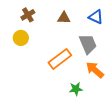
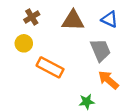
brown triangle: (64, 18) -> (73, 20), size x1.5
orange rectangle: (60, 59) -> (50, 67), moved, turned 65

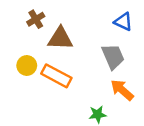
brown triangle: (73, 20) -> (60, 38), moved
yellow circle: (24, 43) -> (27, 65), moved

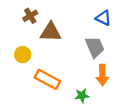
orange rectangle: (56, 76) -> (47, 79), moved
orange arrow: (122, 90) -> (102, 75), turned -132

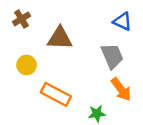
brown cross: (30, 16) -> (21, 19), moved
orange arrow: (102, 75) -> (121, 89), turned -36

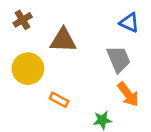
yellow circle: (27, 65) -> (28, 69), size x1.5
orange rectangle: (56, 94) -> (59, 100), size x0.6

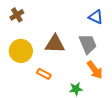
brown triangle: (63, 40) -> (55, 44), moved

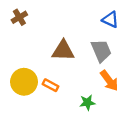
yellow circle: (21, 51) -> (24, 82), moved

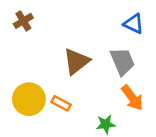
brown triangle: (63, 51) -> (76, 61), turned -40

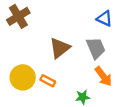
brown cross: (23, 21) -> (18, 16), size x1.5

